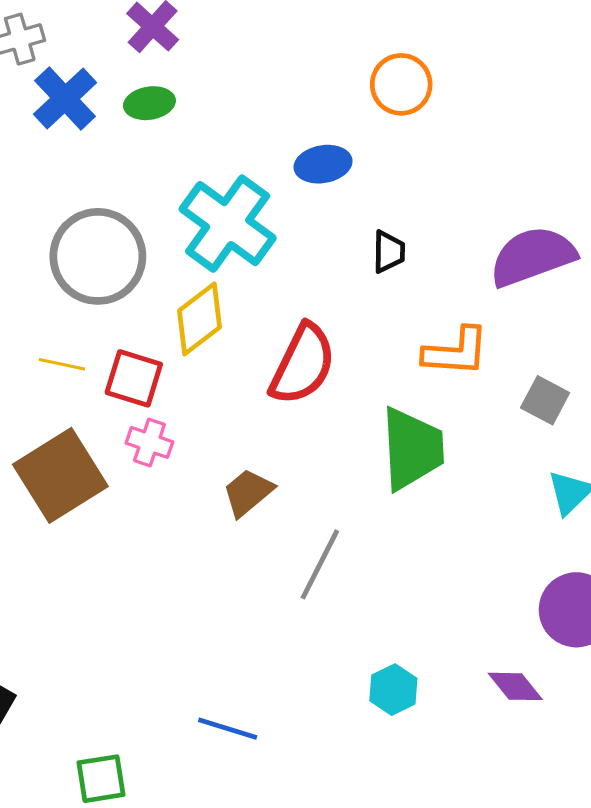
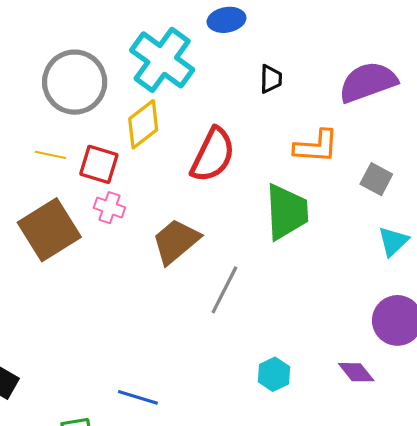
brown trapezoid: (248, 493) -> (176, 241), size x1.4
blue line: (228, 729) -> (138, 397), moved

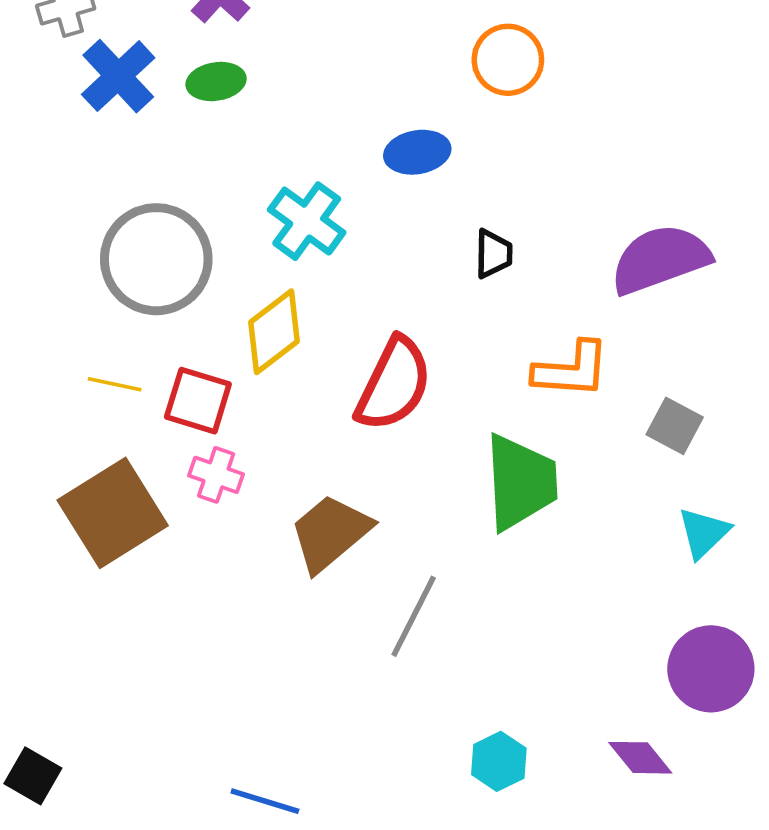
cyan cross: (162, 60) -> (307, 221), size x0.7

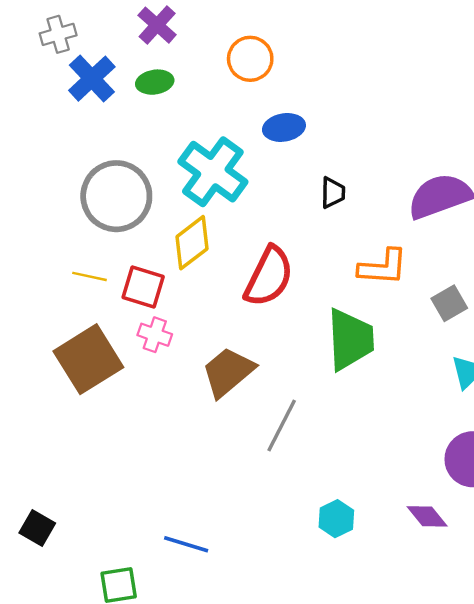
orange circle: (508, 60) -> (250, 59), moved
cyan cross: (307, 221) -> (213, 172), size x1.4
gray square: (675, 426) -> (449, 303), turned 32

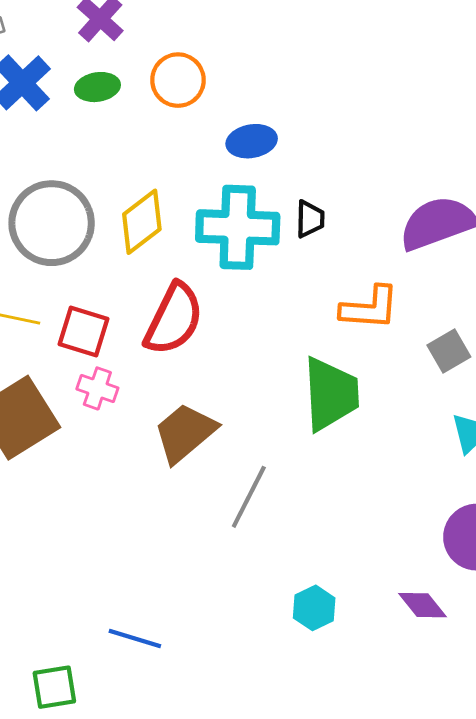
orange circle: (250, 59) -> (178, 80), moved
cyan cross: (213, 172) -> (238, 227), moved, turned -34
yellow diamond: (192, 243) -> (142, 222), moved
red semicircle: (269, 276) -> (174, 319), moved

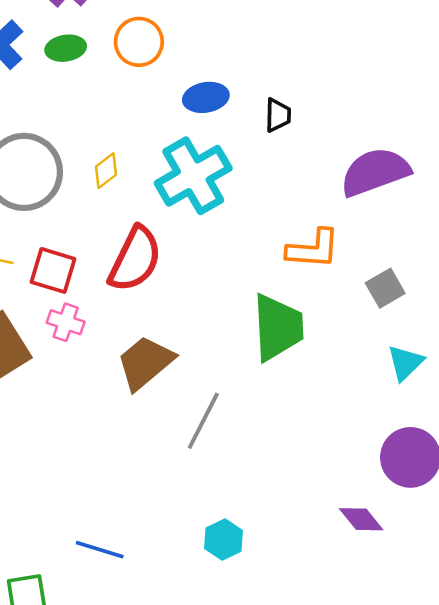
black trapezoid: (310, 219) -> (278, 115), moved
yellow diamond: (142, 222) -> (106, 171), size x0.6
cyan cross: (238, 227) -> (193, 176), turned -32
cyan hexagon: (314, 608) -> (224, 540), moved

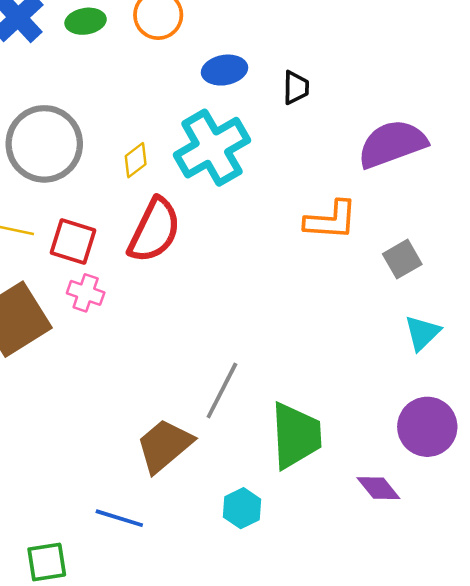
yellow diamond: (106, 171) -> (136, 160), moved
green trapezoid: (278, 327) -> (296, 436), moved
brown trapezoid: (145, 363) -> (164, 446), moved

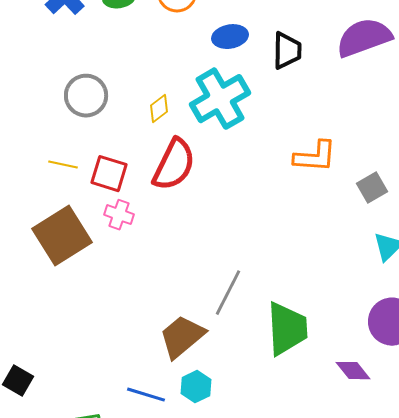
black trapezoid: (296, 88) -> (287, 51), size x1.4
gray circle: (44, 144) -> (86, 96), size x0.7
purple semicircle: (392, 144) -> (364, 38), moved
cyan hexagon: (242, 508) -> (196, 387), moved

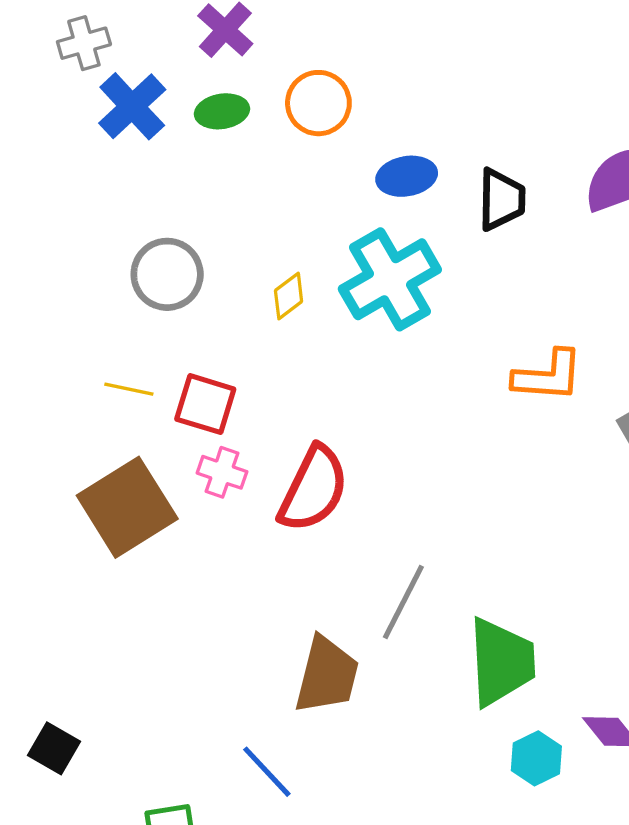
red semicircle: (174, 165) -> (313, 489), moved
brown trapezoid: (182, 337) -> (327, 675), turned 144
cyan hexagon: (196, 387) -> (536, 758), moved
blue line: (146, 395) -> (267, 772), turned 30

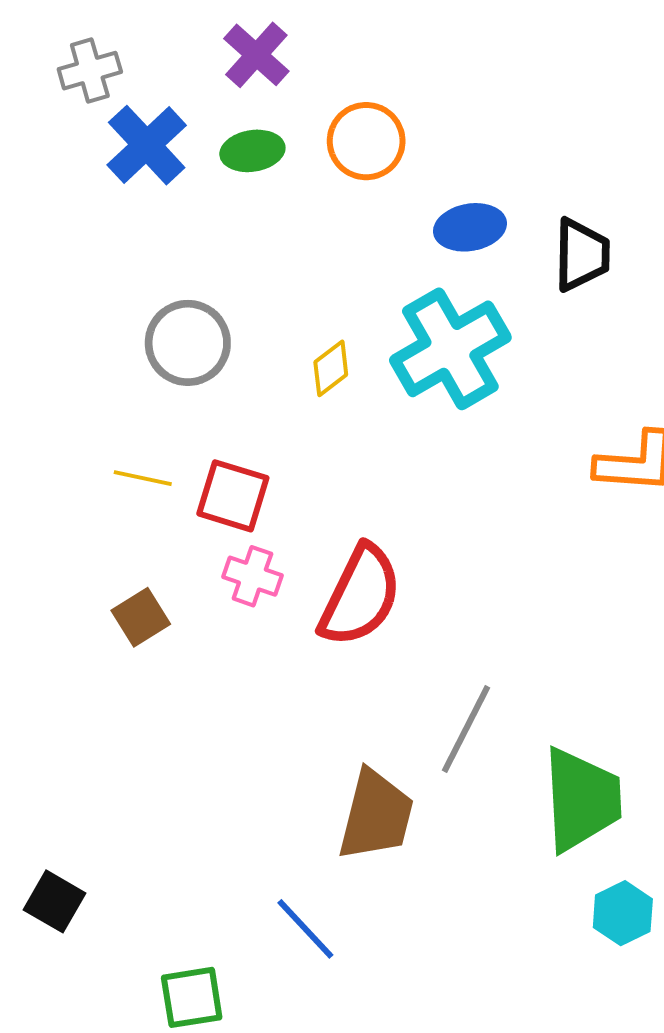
brown square: (127, 507) -> (141, 617), size x0.5

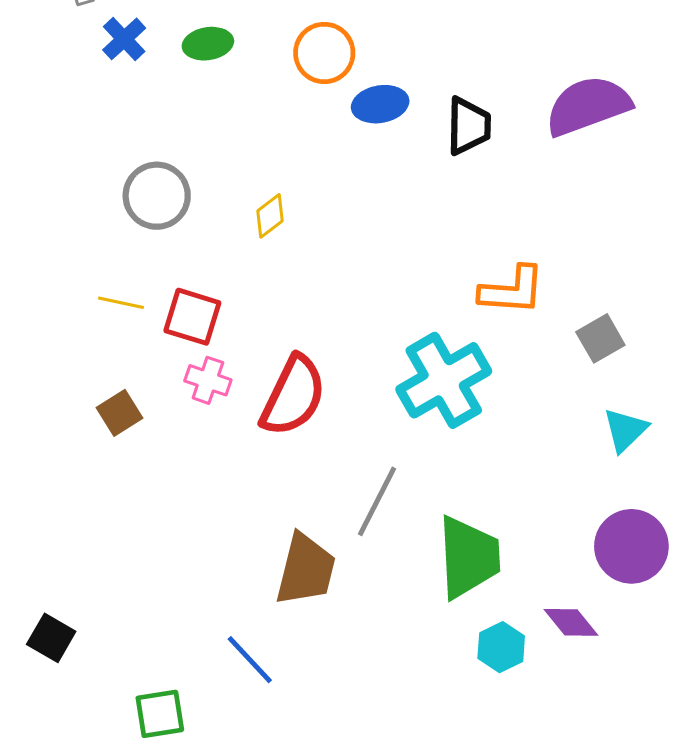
orange circle: (366, 141) -> (324, 53), moved
blue cross: (147, 145) -> (124, 39), size x0.7
cyan cross: (450, 349) -> (444, 380), moved

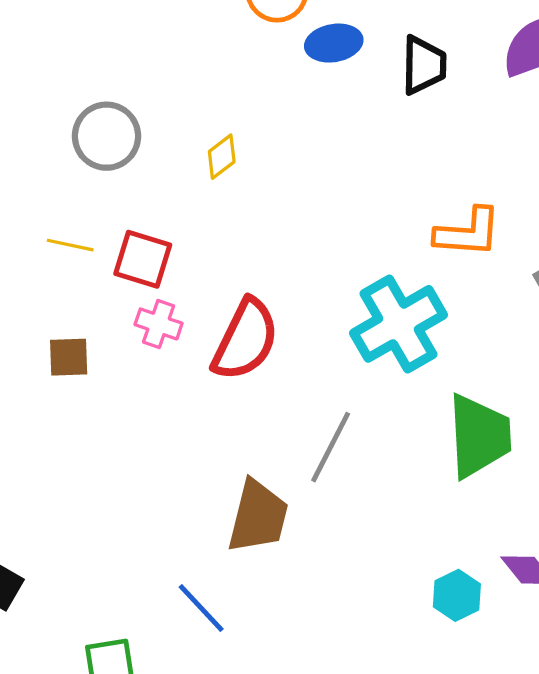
brown square: (119, 413) -> (69, 357), turned 30
green trapezoid: (469, 557) -> (479, 436), moved

